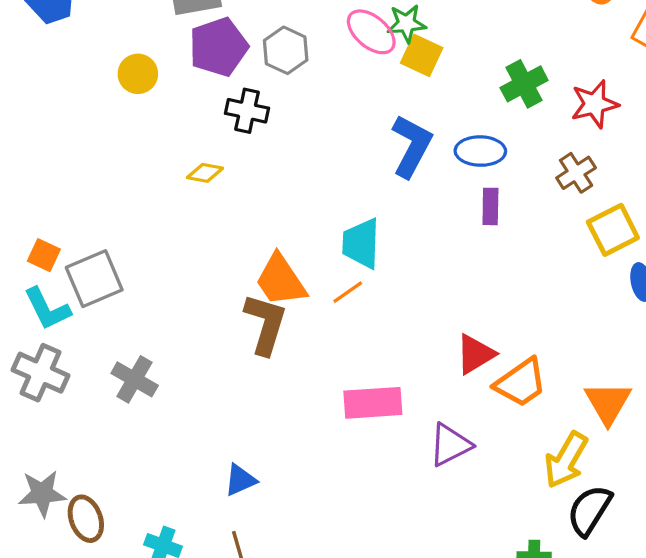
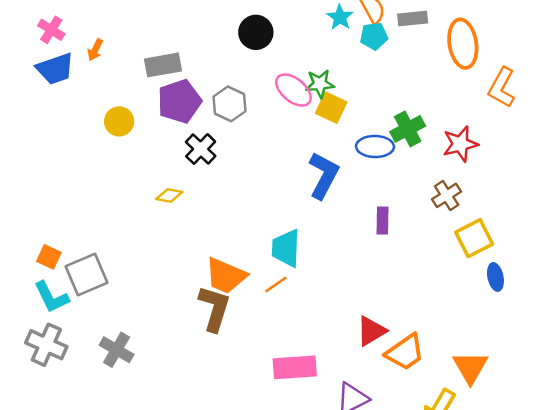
black cross: (247, 111) -> (201, 149), turned 32
blue ellipse: (480, 151) -> (375, 147), moved
orange trapezoid: (281, 280) -> (226, 276), turned -33

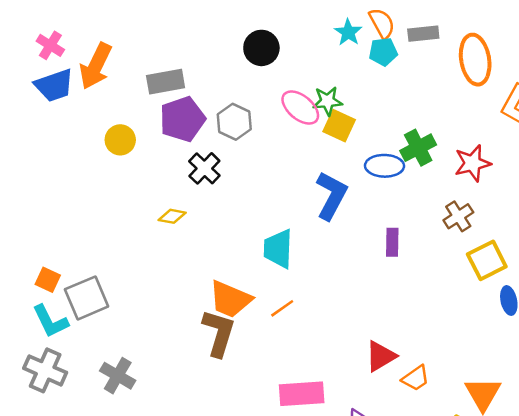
orange arrow: (95, 50) -> (96, 66), size x2.0
cyan trapezoid: (286, 248) -> (278, 249), moved
orange trapezoid: (405, 352) -> (416, 378), size x0.7

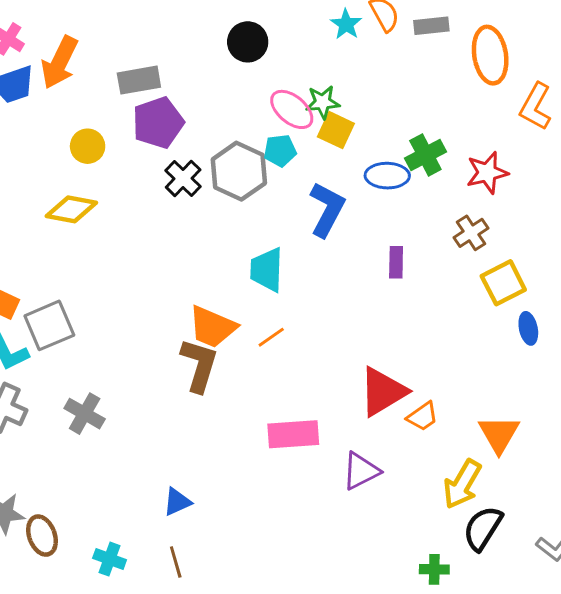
cyan pentagon: (383, 52) -> (280, 151), moved
gray hexagon: (234, 122) -> (239, 171), moved, size x1.4
yellow diamond: (172, 216) -> (71, 209), moved, size x1.6
red triangle: (381, 356) -> (383, 392), size x1.4

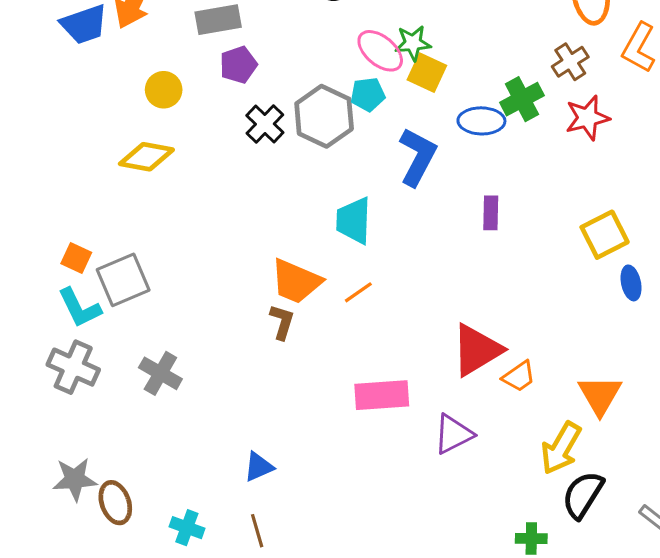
purple pentagon: (158, 123) -> (238, 65), size x0.7
brown cross: (471, 233) -> (570, 62), moved
brown L-shape: (199, 365) -> (282, 322), size x0.6

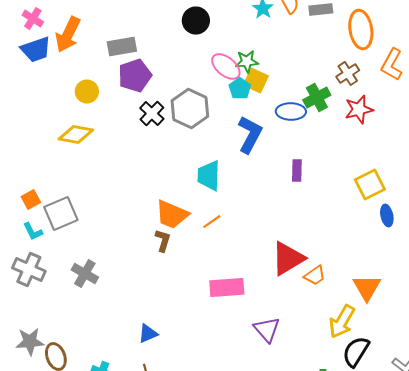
purple pentagon: (238, 65) -> (135, 76), size x1.4
cyan pentagon: (368, 94) -> (240, 88), moved, turned -30
orange square: (76, 258) -> (31, 200), turned 36
cyan L-shape: (79, 308) -> (33, 232), size x0.7
purple triangle: (453, 434) -> (267, 330), moved, turned -44

